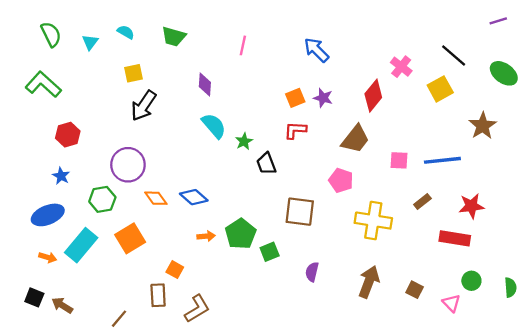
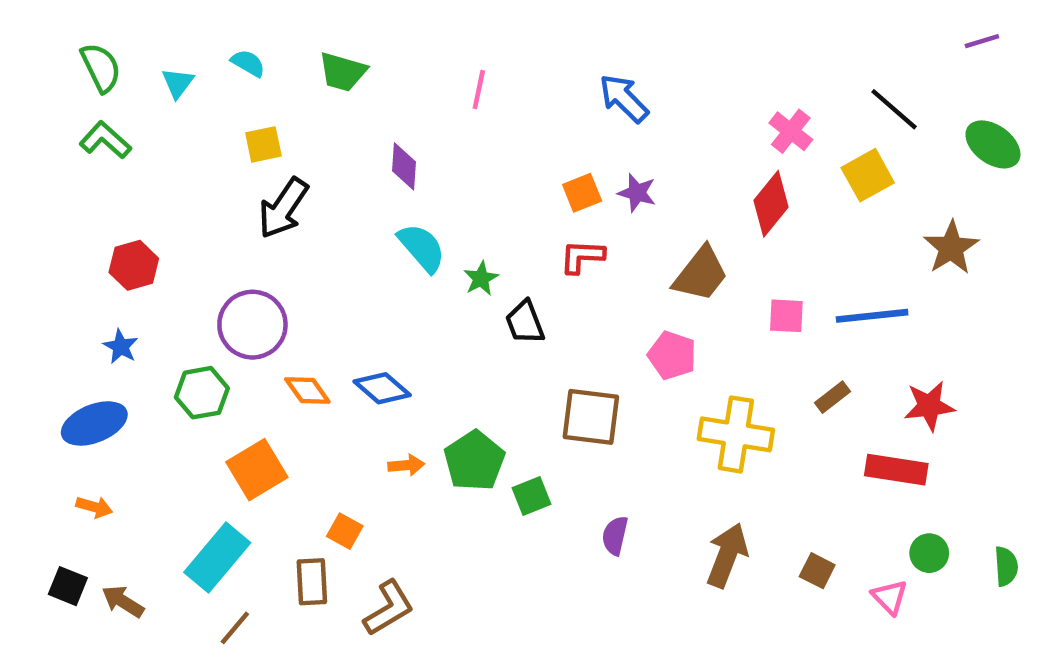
green L-shape: (43, 84) -> (105, 140), moved, size x0.7
red diamond: (373, 96) -> (771, 204), moved
cyan rectangle: (81, 245) -> (217, 558), moved

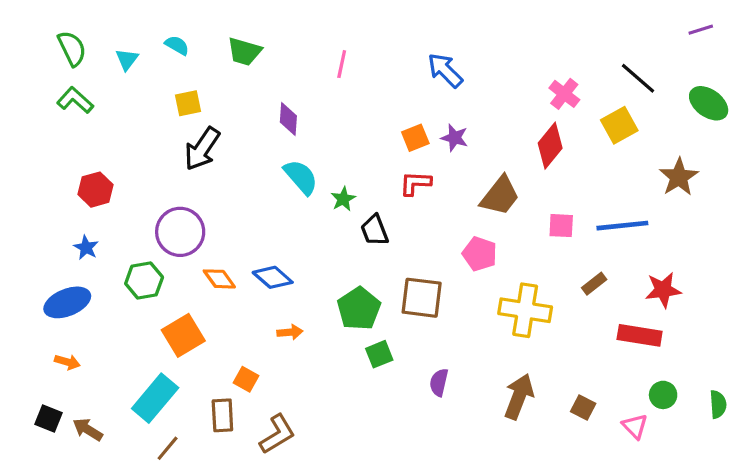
green pentagon: (474, 461) -> (359, 309), moved

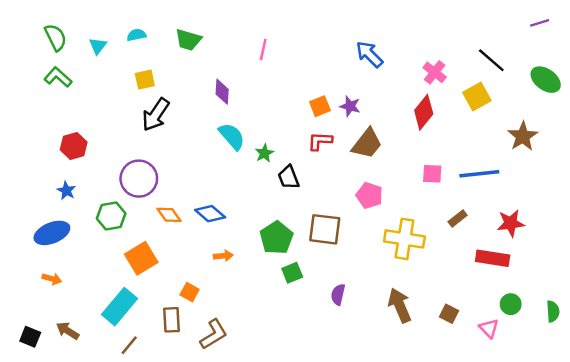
cyan semicircle: (177, 45) -> (136, 35), turned -42
blue arrow: (445, 70) -> (369, 54), moved
brown trapezoid: (500, 196) -> (367, 144), moved
brown arrow: (519, 397) -> (400, 305), turned -44
black square: (48, 418) -> (30, 337), moved

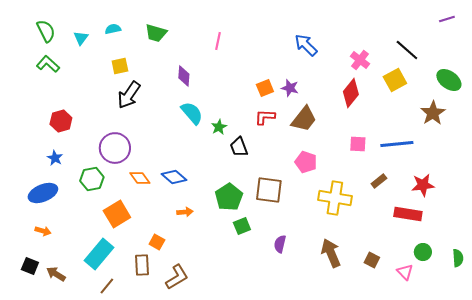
green ellipse: (546, 80) -> (449, 80), moved
black square: (30, 337) -> (30, 266), moved

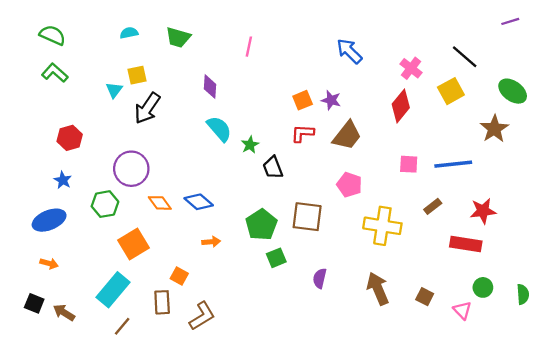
green semicircle: (46, 31) -> (52, 35), turned -40
cyan triangle: (81, 38) -> (114, 90), moved

